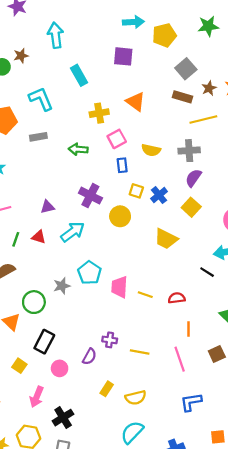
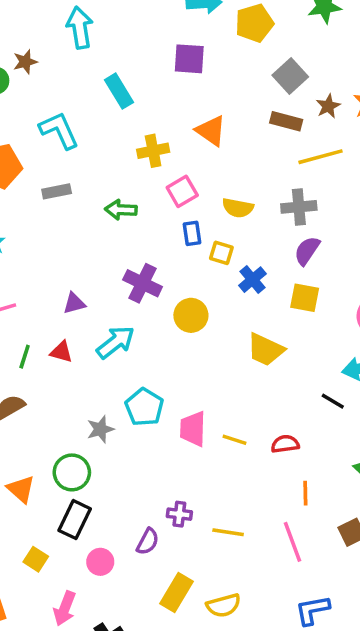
yellow square: (136, 191) -> (221, 253), moved
yellow square: (191, 207) -> (305, 298), turned -30
green circle: (34, 302) -> (72, 472), moved
yellow rectangle: (107, 389) -> (177, 593), size x1.5

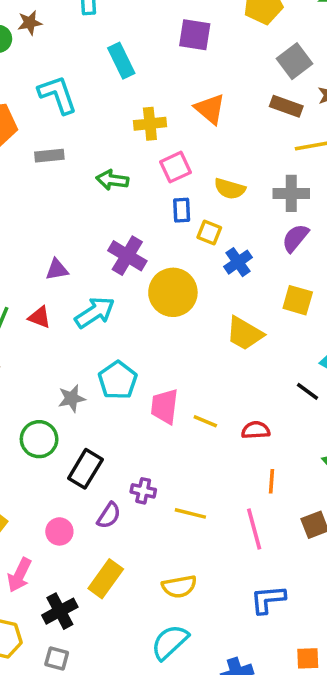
yellow square: (305, 298) -> (298, 300), moved
yellow circle: (191, 315) -> (173, 292), size x1.4
black rectangle: (75, 520) -> (85, 469), moved
yellow rectangle: (177, 593) -> (106, 579), moved

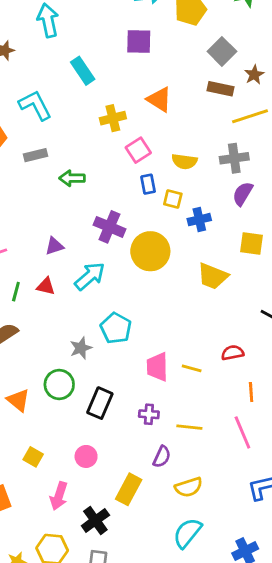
green arrow: (112, 180) -> (72, 178), moved
blue cross: (238, 262) -> (199, 220), turned 30
pink trapezoid: (164, 406) -> (157, 367), moved
yellow line: (205, 421) -> (192, 368), moved
purple semicircle: (109, 515) -> (162, 457), moved

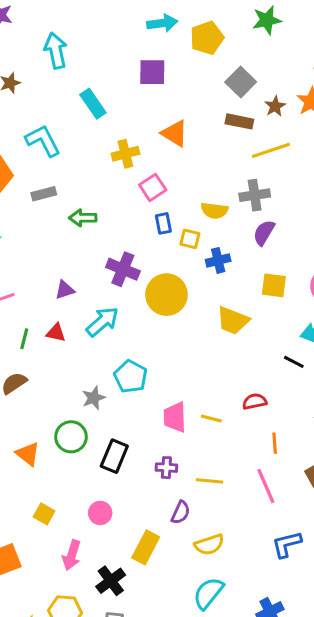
yellow semicircle: (184, 161) -> (214, 211), moved

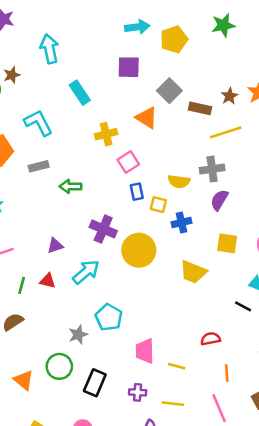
gray square: (241, 82) -> (169, 91), moved
yellow line: (211, 419) -> (177, 366), moved

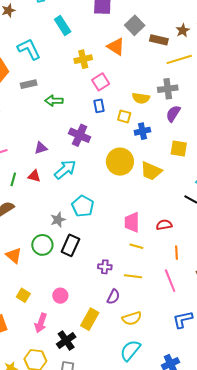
blue rectangle: (137, 192) -> (99, 106), moved
yellow circle: (139, 250) -> (120, 162), moved
pink trapezoid: (145, 351) -> (132, 222), moved
black rectangle: (95, 383) -> (70, 245), moved

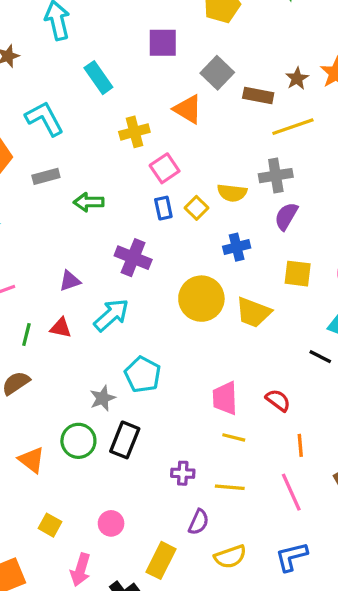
yellow square: (124, 116) -> (196, 208), moved, turned 32
red semicircle: (164, 225) -> (278, 400), turned 49
blue L-shape: (183, 319) -> (291, 557), moved

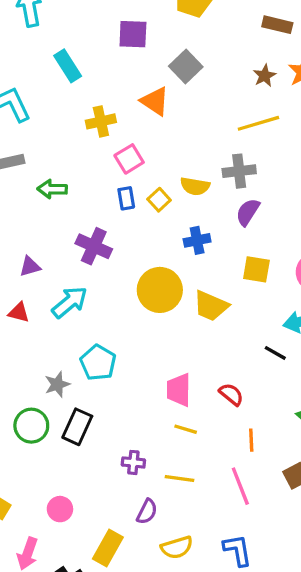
brown rectangle: (258, 95) -> (277, 25), moved
blue L-shape: (291, 557) -> (238, 550), turned 92

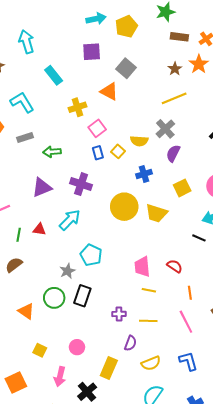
gray cross: (239, 171) -> (165, 129), turned -30
purple triangle: (30, 266) -> (42, 187), moved, size x1.5
yellow square: (256, 269) -> (182, 188), turned -30

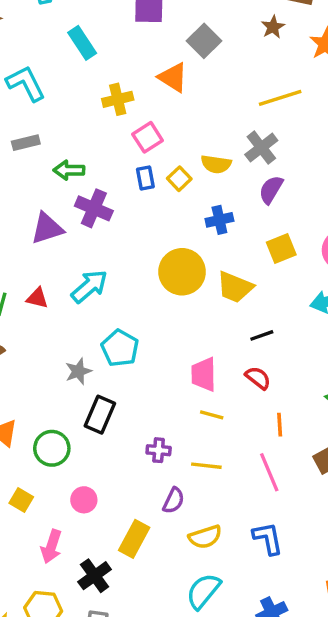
brown star: (175, 69) -> (273, 27), moved
purple cross: (81, 184) -> (94, 208), moved
black line: (199, 238) -> (262, 335), moved, turned -48
green circle: (54, 298) -> (52, 448), moved

